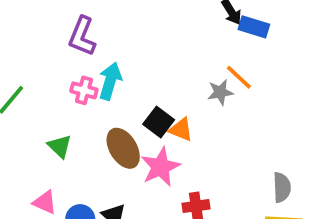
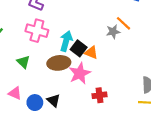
cyan arrow: (110, 81) -> (66, 41), moved
pink cross: (84, 90) -> (37, 31), size x1.5
brown ellipse: (123, 148) -> (59, 63), turned -65

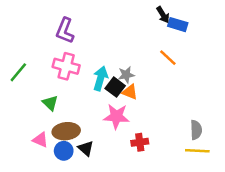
gray star: (113, 32) -> (126, 75), moved
brown ellipse: (59, 63) -> (66, 131), moved
pink star: (80, 73) -> (116, 116), turned 30

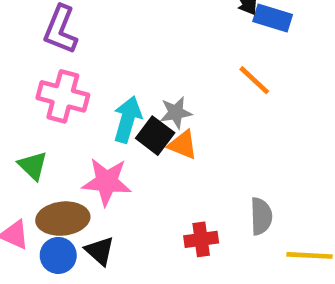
pink star: (116, 116) -> (107, 182), moved
gray semicircle: (196, 130) -> (261, 216), moved

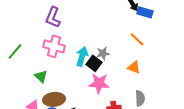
orange triangle: (183, 145) -> (134, 67), moved
pink star: (107, 182) -> (99, 83), moved

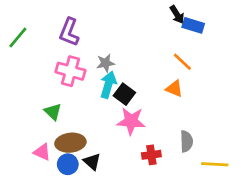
green line: (15, 51) -> (18, 37), moved
gray star: (103, 53) -> (106, 63), moved
orange triangle: (134, 67) -> (174, 89), moved

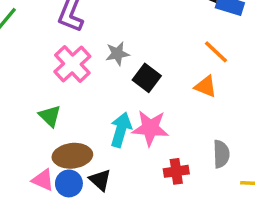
pink cross: (70, 71) -> (72, 64), turned 32
cyan arrow: (108, 85) -> (121, 130), moved
black square: (124, 94) -> (147, 78), moved
pink triangle: (42, 152) -> (43, 180), moved

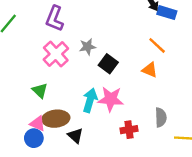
pink triangle: (43, 180) -> (38, 124), moved
blue circle: (69, 183) -> (34, 138), moved

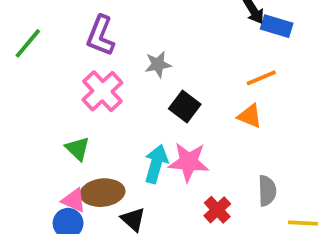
orange line: (157, 45) -> (261, 78), turned -66
gray star: (88, 47) -> (158, 64), moved
red cross: (129, 130) -> (217, 210), turned -35

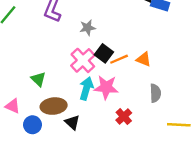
orange line: (261, 78) -> (119, 59), moved
pink cross: (102, 91) -> (83, 60), moved
gray semicircle: (267, 191) -> (155, 93), moved
pink triangle: (74, 200) -> (13, 106), moved

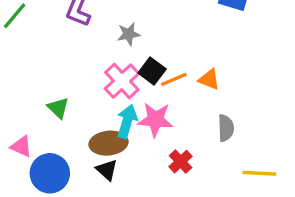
brown ellipse: (54, 106) -> (108, 143), moved
blue circle: (32, 125) -> (50, 173), size x1.5

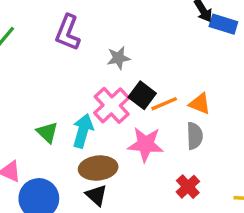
cyan arrow: (127, 121) -> (83, 131), moved
gray semicircle: (226, 128) -> (195, 136), moved
red cross: (181, 162) -> (188, 187), moved

